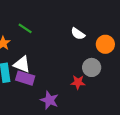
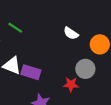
purple rectangle: (25, 78) -> (31, 72), moved

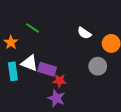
red star: (71, 84) -> (59, 81), moved

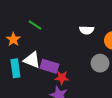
white semicircle: (84, 33) -> (87, 30), turned -32

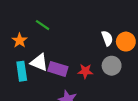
white semicircle: (87, 30) -> (107, 38), moved, turned -112
red star: (62, 78) -> (85, 71), moved

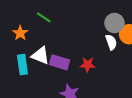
white semicircle: (107, 38) -> (111, 42), moved
gray circle: (112, 66) -> (114, 23), moved

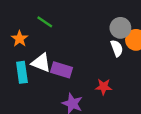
red star: (88, 65) -> (104, 87), moved

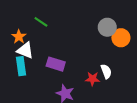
white semicircle: (117, 48) -> (106, 71), moved
white triangle: (41, 63) -> (25, 50), moved

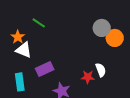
purple rectangle: (56, 64) -> (45, 69), moved, turned -42
cyan rectangle: (21, 66) -> (20, 82), moved

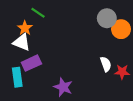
orange star: (18, 37) -> (25, 28), moved
purple rectangle: (45, 69) -> (31, 63), moved
red star: (88, 77) -> (122, 72), moved

